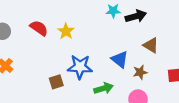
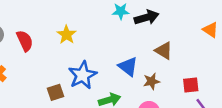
red semicircle: (39, 28) -> (25, 41), moved, turned 30
blue star: (80, 67) -> (83, 75), turned -30

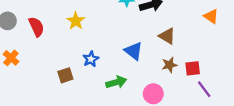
blue star: (83, 75) -> (91, 59), size x0.6
brown star: (151, 81) -> (169, 65), moved

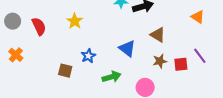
brown square: (65, 75) -> (65, 71), turned 32
purple line: (204, 89) -> (200, 56), moved

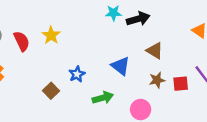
yellow star: (75, 21) -> (51, 35), moved
brown square: (65, 71) -> (51, 91), turned 32

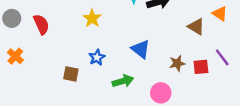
yellow star: (51, 35) -> (92, 18), moved
brown triangle: (155, 51) -> (196, 27), moved
brown square: (51, 91) -> (71, 74), turned -35

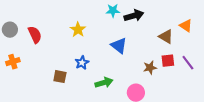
blue triangle: (141, 49) -> (119, 46), moved
orange cross: (15, 56) -> (13, 62), turned 32
red square: (201, 67) -> (168, 61), moved

